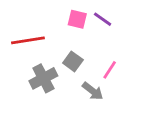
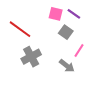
red line: (28, 40) -> (20, 29), turned 45
gray square: (73, 61) -> (66, 32), moved

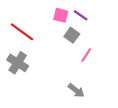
gray cross: (31, 57) -> (18, 63), moved, turned -30
gray arrow: (67, 66) -> (76, 90), moved

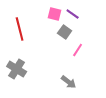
red line: (22, 32) -> (20, 29), turned 40
gray cross: (18, 63) -> (17, 69), moved

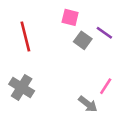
purple line: (73, 14) -> (104, 33), moved
pink line: (78, 50) -> (106, 86), moved

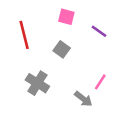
gray square: (83, 40) -> (62, 49), moved
gray cross: (22, 87) -> (37, 83), moved

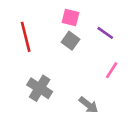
gray square: (62, 49) -> (71, 41), moved
pink line: (100, 82) -> (112, 70), moved

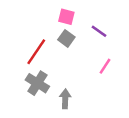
red line: (26, 37) -> (36, 52), moved, turned 48
gray arrow: (89, 105) -> (65, 99), moved, turned -126

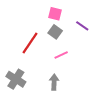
pink line: (105, 66) -> (61, 55), moved, turned 32
gray cross: (37, 83) -> (16, 79), moved

